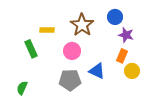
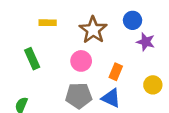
yellow rectangle: (47, 30) -> (48, 23), moved
orange rectangle: (122, 56) -> (116, 72), moved
blue triangle: (97, 71) -> (111, 98), moved

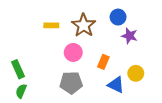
yellow rectangle: (48, 23) -> (51, 25), moved
green rectangle: (32, 59) -> (18, 69), moved
blue triangle: (111, 98) -> (116, 85), moved

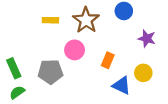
purple star: (130, 36) -> (147, 38), moved
gray pentagon: (71, 83) -> (50, 72), moved
green semicircle: (21, 91) -> (17, 92), turned 32

